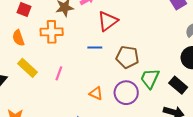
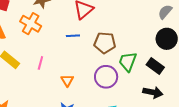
orange cross: (52, 32) -> (31, 24), turned 35
orange triangle: (96, 93) -> (67, 80), moved, turned 40

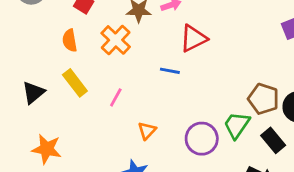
brown pentagon: (105, 43) -> (263, 99), moved

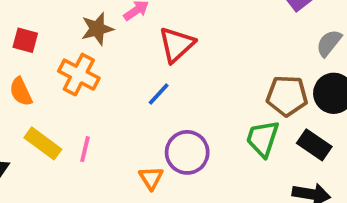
blue line: (170, 71) -> (159, 94), turned -42
pink line: (116, 97) -> (85, 149), moved
purple circle: (202, 139) -> (187, 152), moved

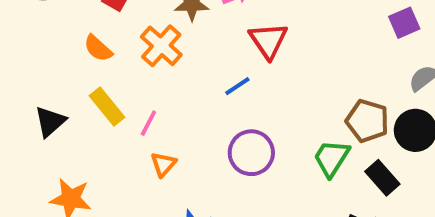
red triangle: (177, 45) -> (268, 40), turned -36
orange semicircle: (21, 92) -> (98, 48), turned -36
orange triangle: (151, 178) -> (163, 164), moved

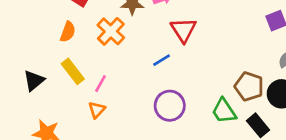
orange semicircle: (98, 48) -> (68, 32), turned -114
green trapezoid: (331, 158) -> (224, 111), turned -68
orange triangle: (163, 164) -> (97, 110), moved

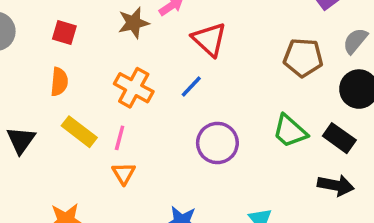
orange cross: (111, 31) -> (134, 88), moved
black triangle: (34, 81) -> (21, 140), moved
brown pentagon: (249, 86) -> (303, 58), moved

